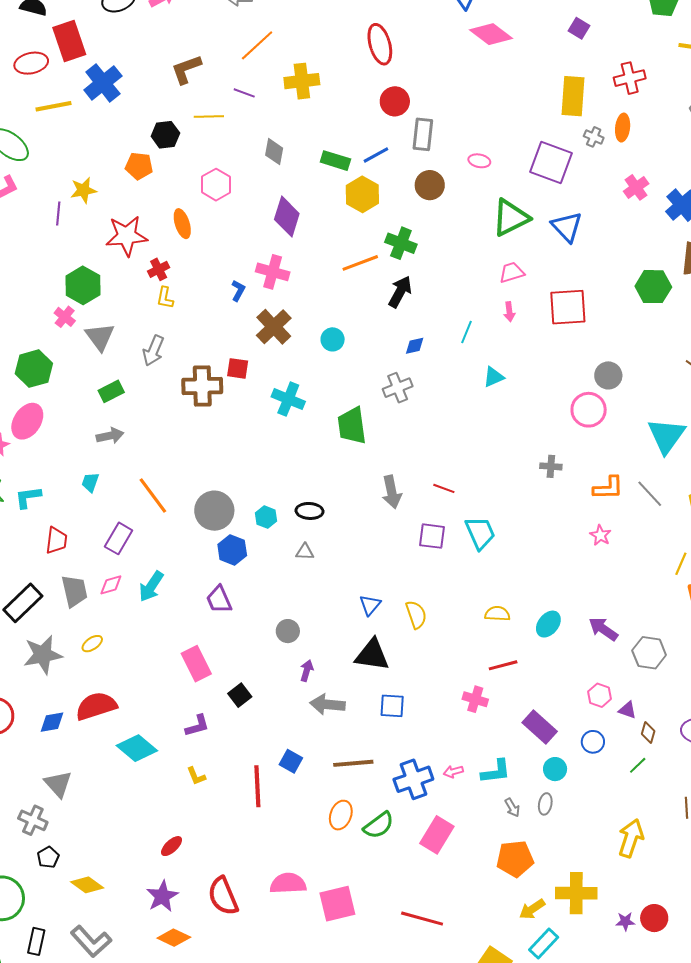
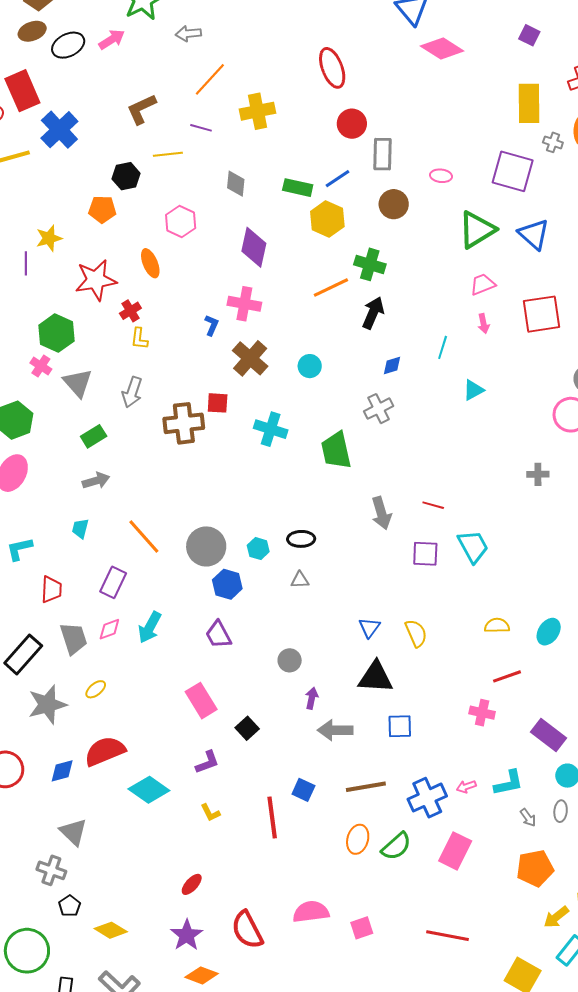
pink square: (337, 904) -> (362, 928), size x0.6

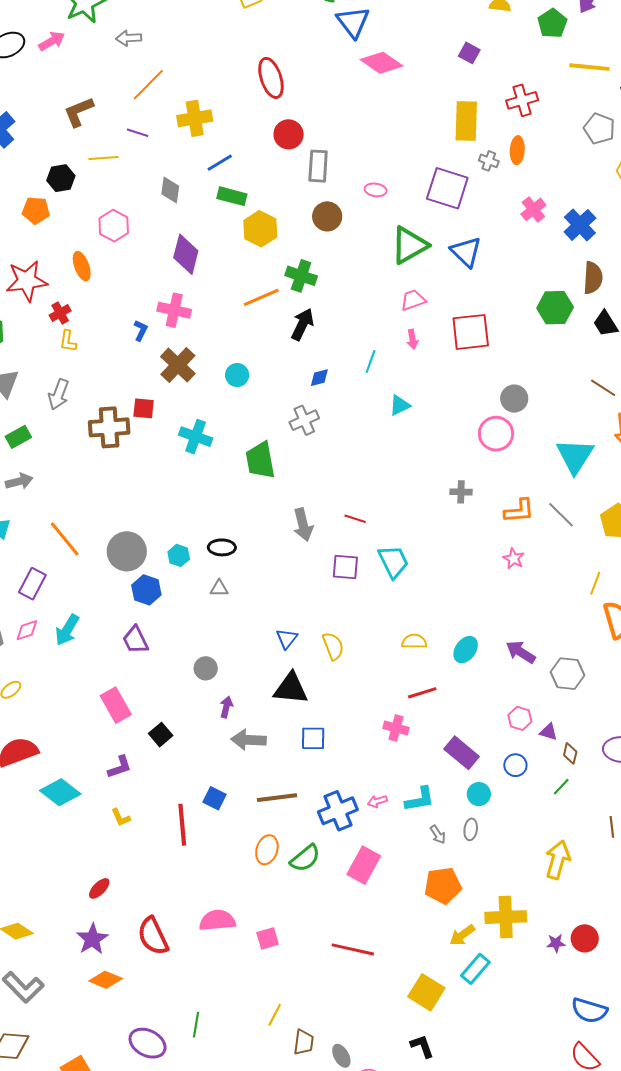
blue line: (337, 179) -> (220, 163), moved

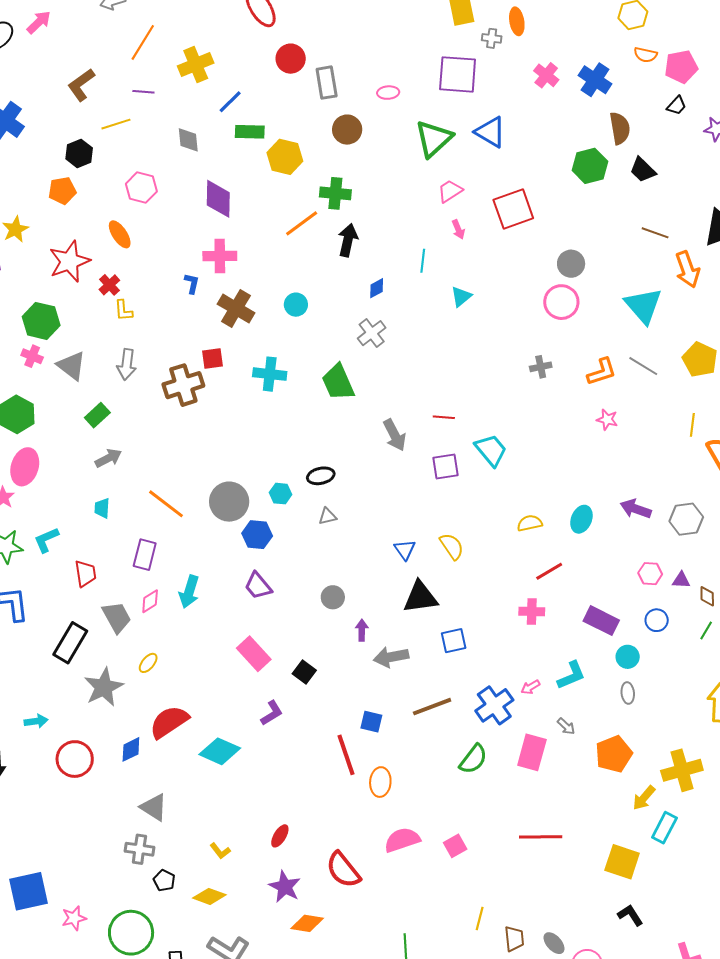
yellow L-shape: (121, 817) -> (220, 851), moved
gray arrow: (438, 835) -> (566, 726), moved
orange ellipse: (267, 850) -> (380, 782), moved

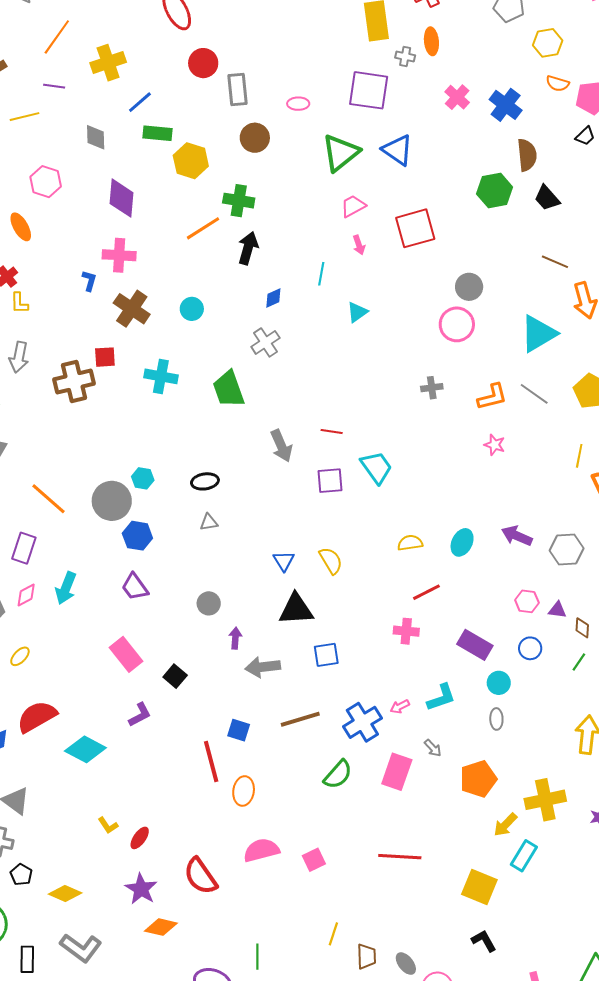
cyan triangle: (643, 306) -> (538, 334), turned 36
cyan hexagon: (281, 494) -> (143, 478), moved
yellow L-shape: (220, 851) -> (108, 825), moved

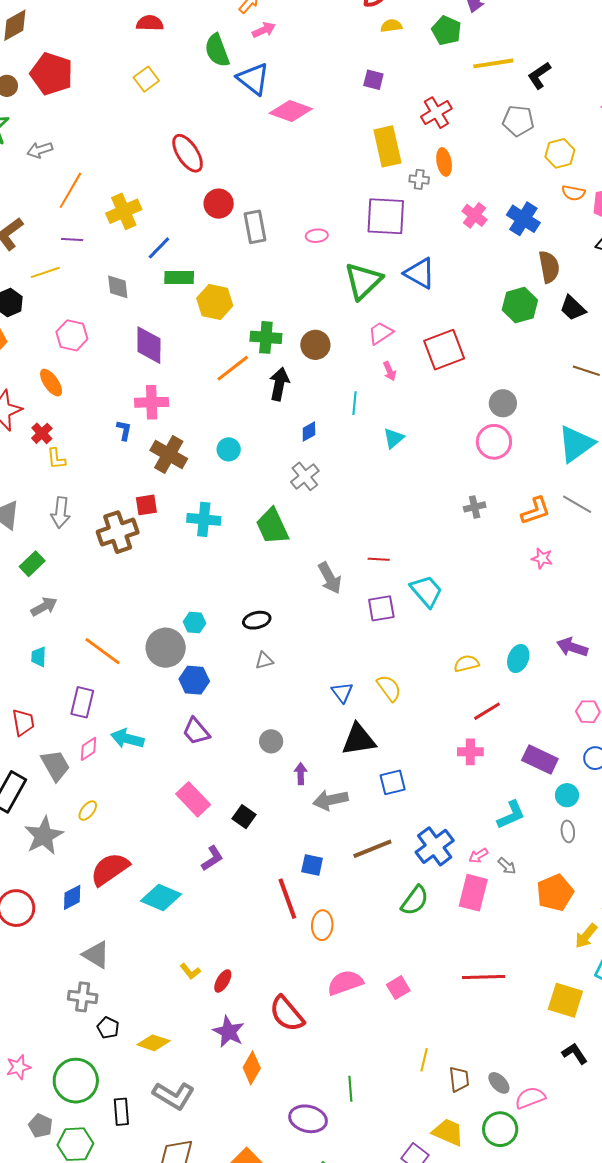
brown circle: (255, 138) -> (315, 345), moved
cyan arrow: (66, 588) -> (127, 739), turned 88
pink arrow: (400, 707) -> (478, 856), moved
orange diamond: (161, 927) -> (252, 1068), turned -68

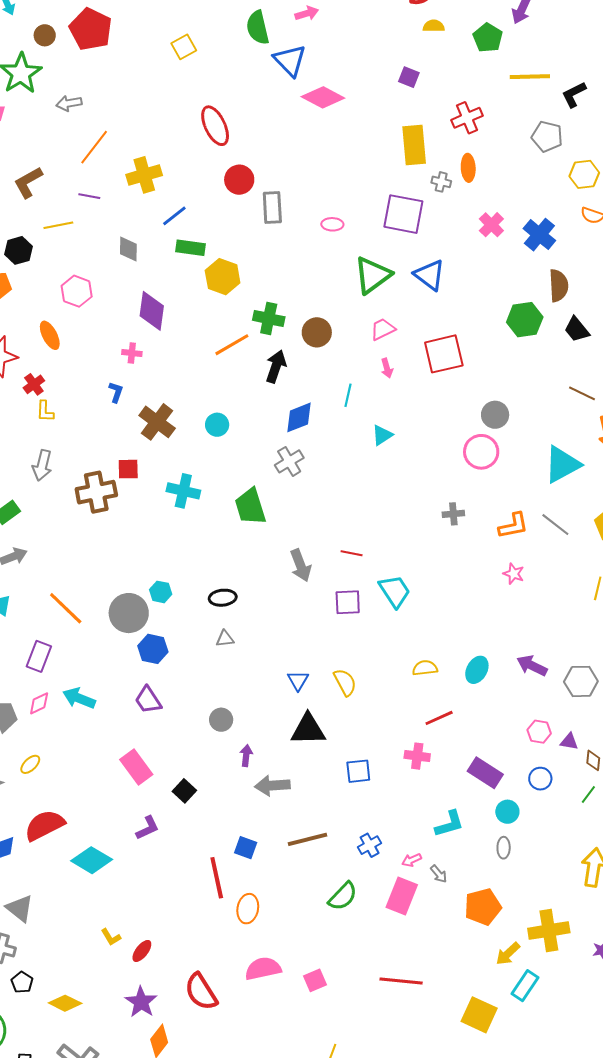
pink cross: (152, 402) -> (132, 353), moved, size x0.6
blue diamond: (309, 431) -> (299, 417), size x1.6
blue square: (393, 782) -> (358, 771), moved
blue cross: (435, 846) -> (370, 845), size x0.6

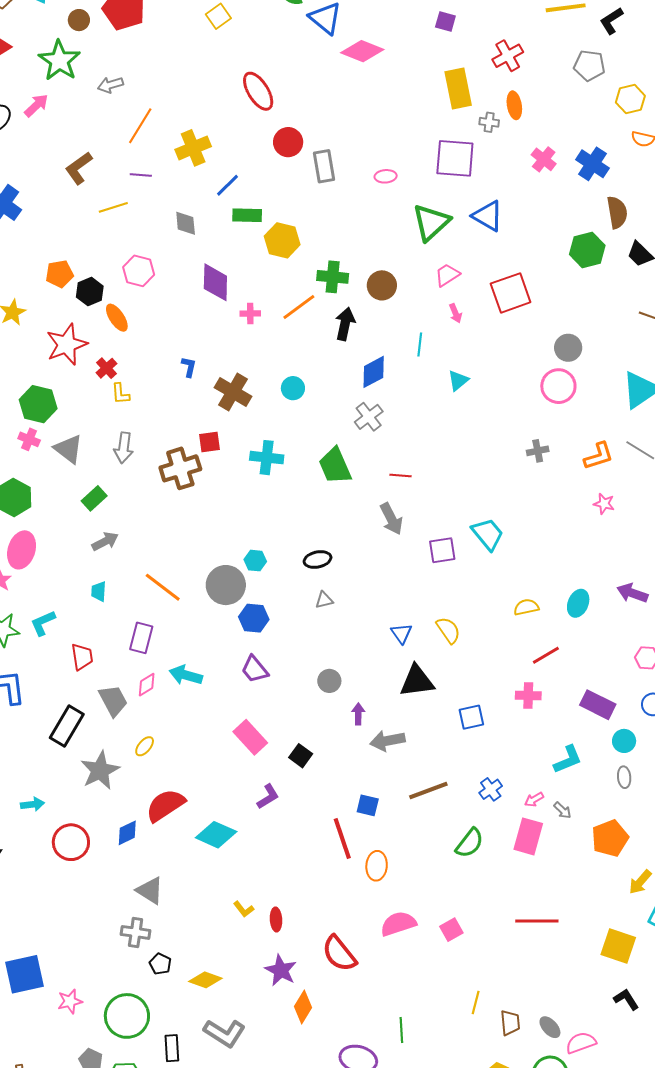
black hexagon: (18, 250) -> (90, 292), moved
pink cross: (132, 353) -> (250, 314), moved
red line: (352, 553) -> (401, 476), moved
red ellipse: (142, 951) -> (276, 919), turned -35

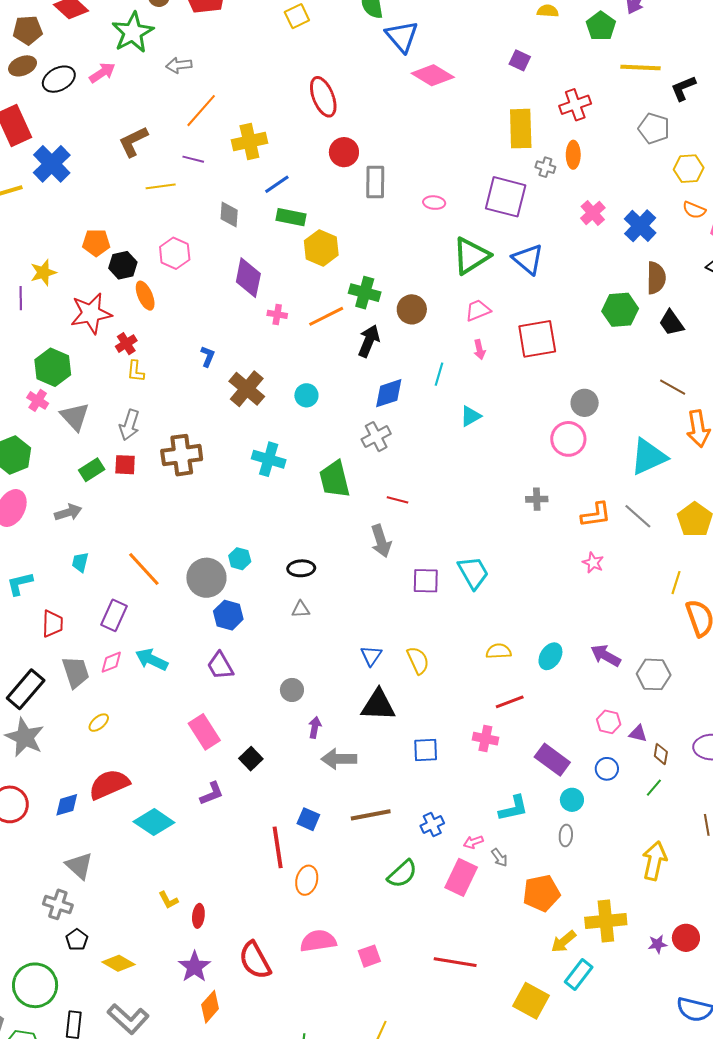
red square: (210, 442) -> (125, 465), moved
gray arrow: (105, 541) -> (68, 512), moved
gray star: (100, 770) -> (25, 737), moved, turned -30

